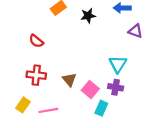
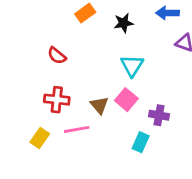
cyan triangle: (118, 64) -> (132, 66), moved
pink square: (90, 89) -> (126, 100), moved
pink line: (48, 110) -> (77, 129), moved

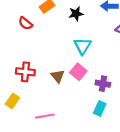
red semicircle: (57, 56) -> (25, 23), moved
pink line: (77, 129) -> (45, 116), moved
cyan rectangle: (141, 142) -> (100, 108), moved

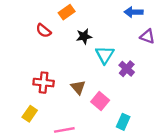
black star: (76, 14) -> (84, 36), moved
pink square: (78, 72) -> (100, 101), moved
purple cross: (103, 84) -> (127, 69), moved, turned 32

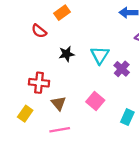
black star: (84, 36) -> (67, 54), moved
brown triangle: (78, 87) -> (59, 103), moved
cyan rectangle: (123, 122) -> (127, 117), moved

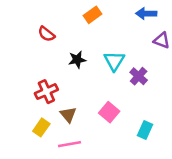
orange rectangle: (62, 13) -> (92, 15), moved
red cross: (39, 83) -> (46, 92), turned -30
yellow rectangle: (25, 114) -> (41, 127), moved

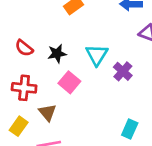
red semicircle: (46, 34) -> (24, 48), moved
red cross: (46, 92) -> (24, 88), turned 30
pink square: (109, 112) -> (69, 82), moved

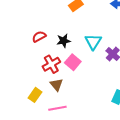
red semicircle: (24, 48) -> (39, 37), turned 112
red cross: (24, 88) -> (51, 64), moved, turned -36

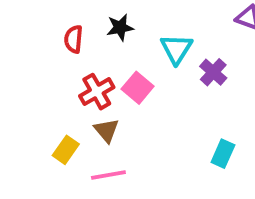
red semicircle: (39, 37) -> (73, 39), turned -56
black star: (64, 41) -> (120, 28), moved

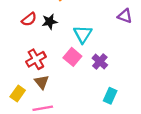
red semicircle: (73, 39) -> (29, 19), moved, turned -133
purple cross: (213, 72) -> (100, 62), moved
pink square: (138, 88) -> (72, 57), moved

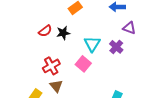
purple cross: (100, 62) -> (116, 47), moved

